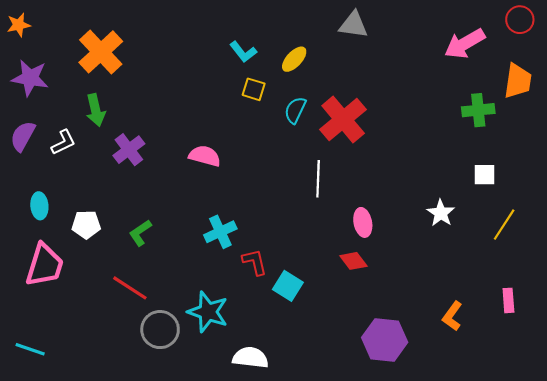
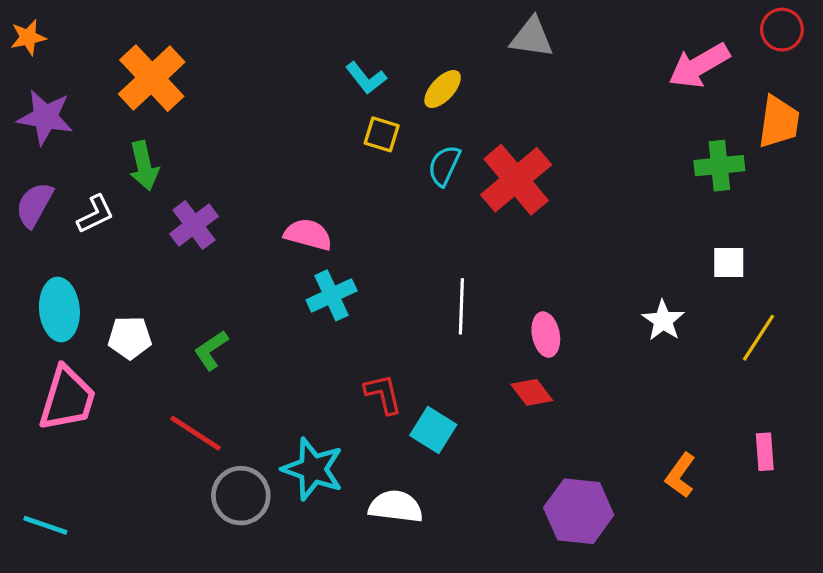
white line: (318, 179) -> (461, 306), moved
cyan ellipse: (39, 206) -> (59, 310), size x1.5
cyan cross: (220, 232) -> (332, 295), moved
white semicircle: (250, 358) -> (396, 507), moved

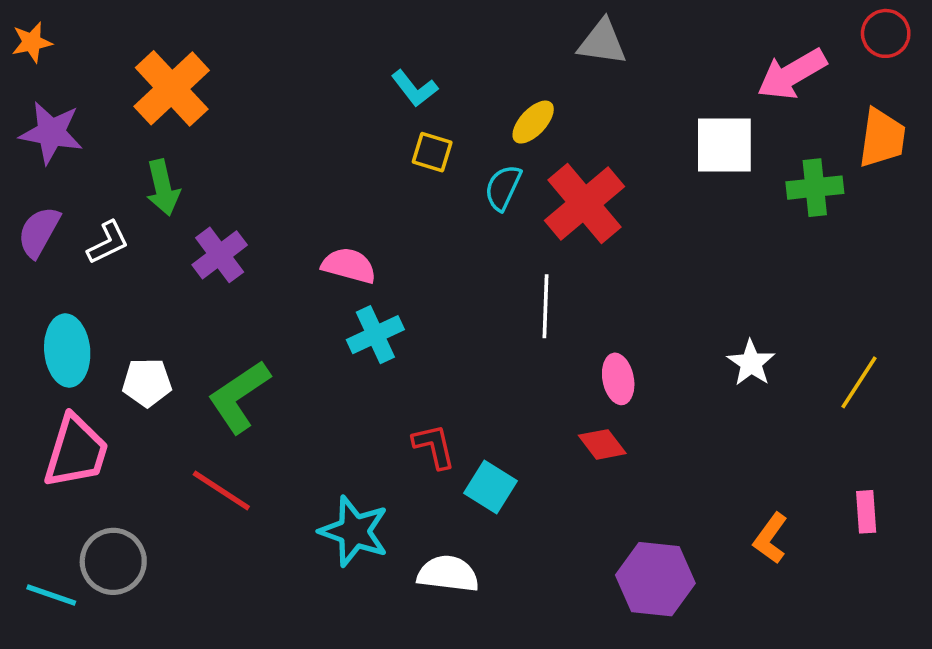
yellow ellipse: (443, 89) -> (533, 122), moved
white square: (729, 263) -> (724, 145), moved, size x1.6
white line: (461, 306) -> (546, 306), moved
green L-shape: (211, 350) -> (239, 397), size x1.6
gray circle: (241, 496) -> (113, 561), moved

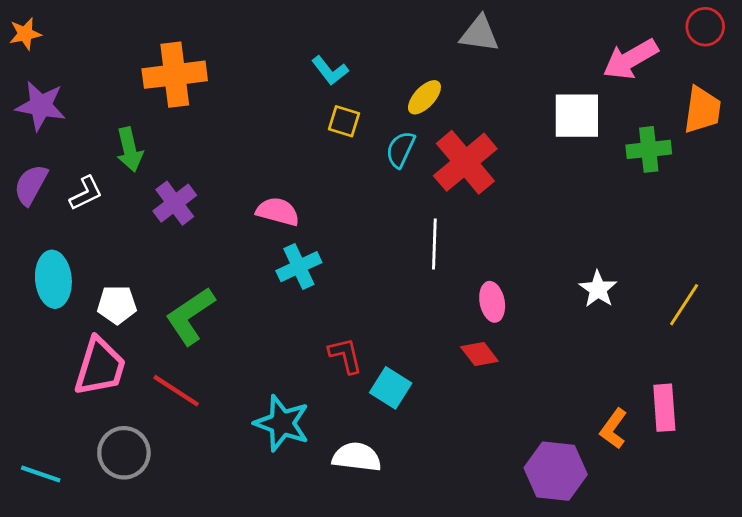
orange cross: (172, 88) -> (175, 75), moved, turned 36
pink trapezoid: (76, 452) -> (100, 367), moved
pink rectangle: (866, 512) -> (664, 408), moved, size x1.4
gray circle: (113, 561) -> (124, 453), moved
purple hexagon: (655, 579) -> (556, 471), moved

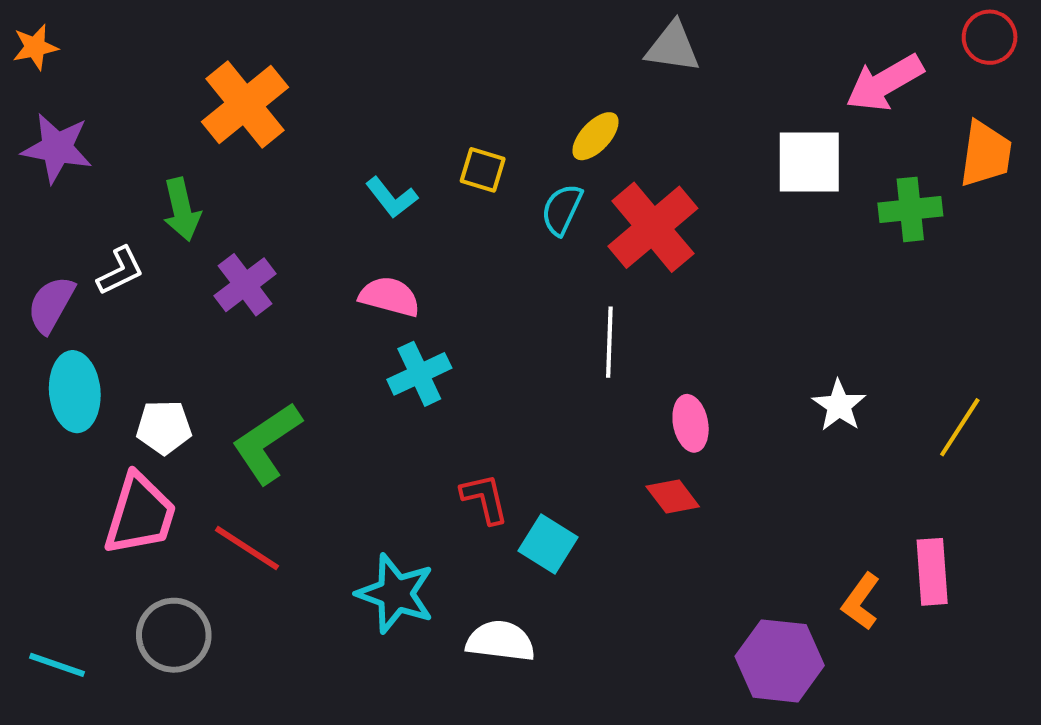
cyan L-shape: (330, 70) -> (392, 198), moved
orange cross: (175, 75) -> (245, 105), turned -32
purple semicircle: (31, 185) -> (51, 305), moved

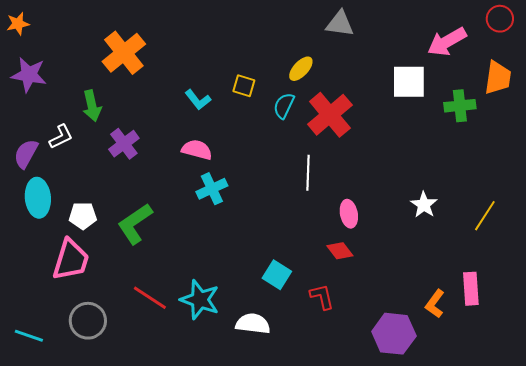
red L-shape: (485, 499) -> (322, 297), moved
red line: (247, 548) -> (150, 298), moved

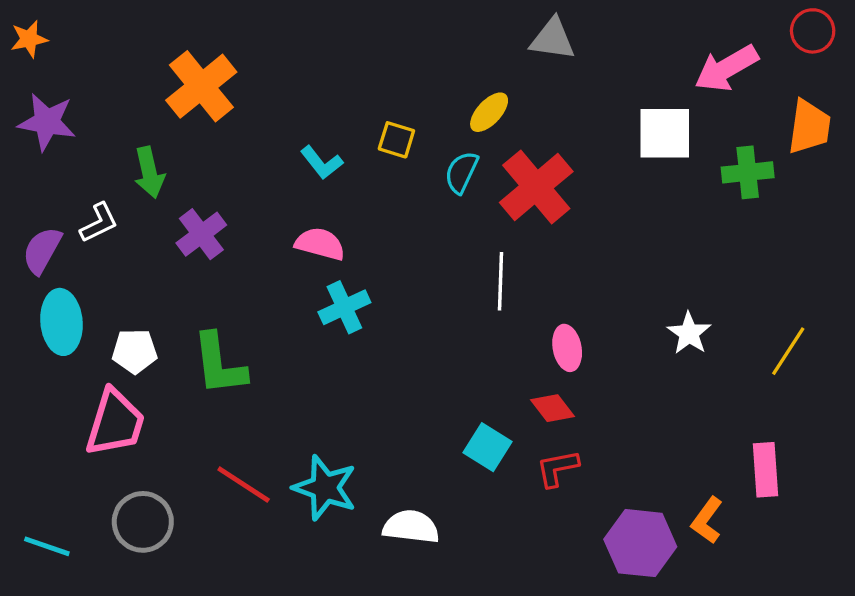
green L-shape: (135, 224) -> (219, 364), turned -63
cyan square: (277, 275) -> (487, 447), moved
red L-shape: (322, 297) -> (557, 468), moved, turned -88
orange L-shape: (435, 304) -> (707, 520), moved

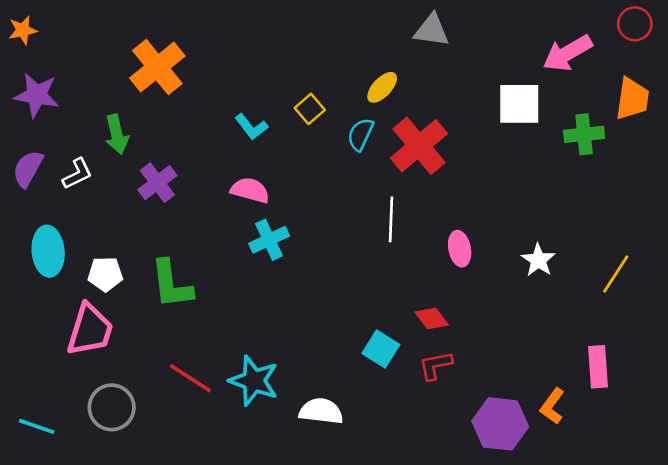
yellow square: (396, 140) -> (310, 109), turned 32
purple semicircle: (42, 250) -> (28, 169), moved
pink ellipse: (567, 348) -> (460, 249), moved

